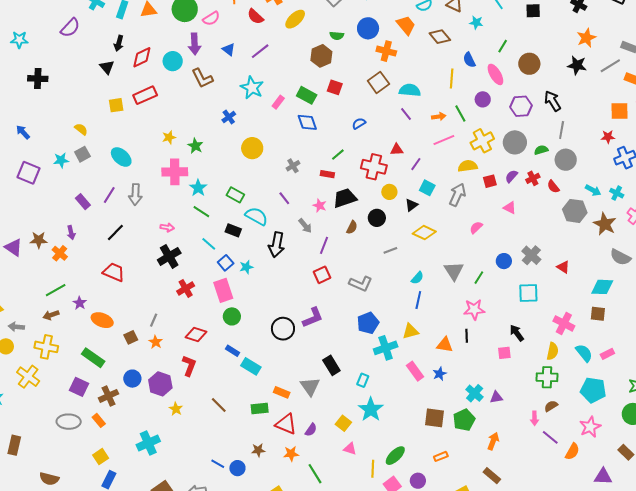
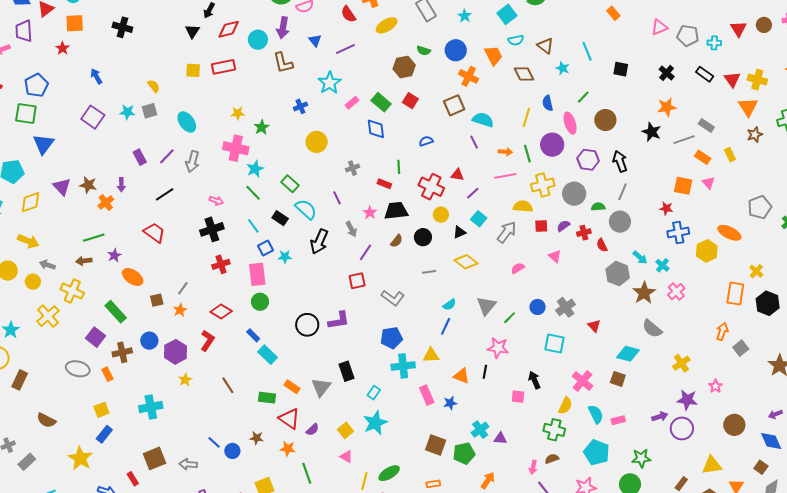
purple circle: (483, 99) -> (552, 145), size x1.5
green line: (338, 155) -> (399, 167), turned -64

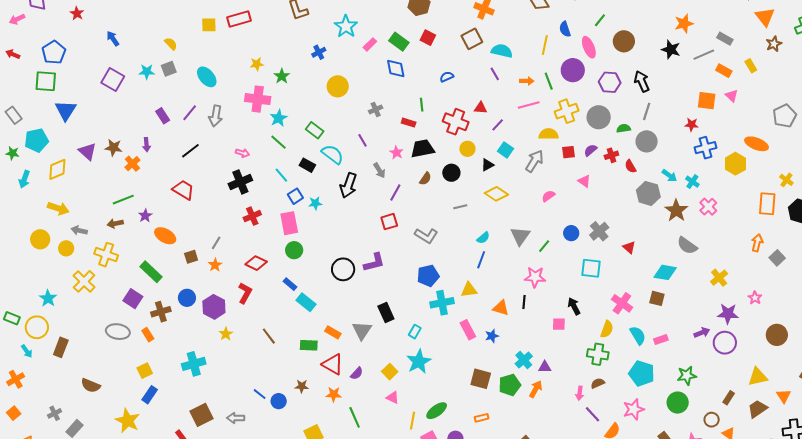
orange arrow: (488, 480) -> (536, 389), moved

